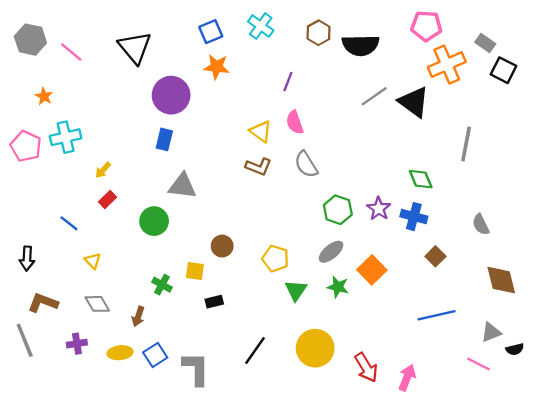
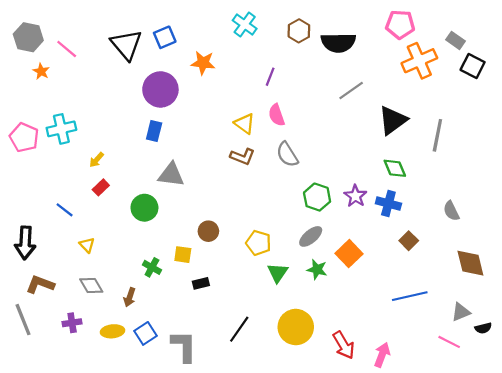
blue square: (211, 32) -> (165, 37), moved
orange star: (44, 96) -> (41, 71), moved
black triangle: (414, 102) -> (393, 120), moved, turned 48
black arrow: (27, 259) -> (25, 243), size x1.4

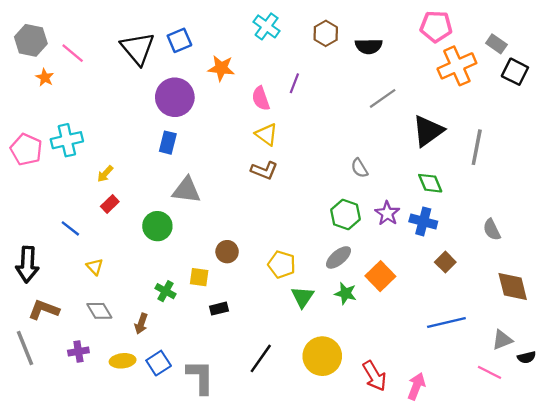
black semicircle: (338, 43) -> (369, 46), size x0.7
pink semicircle: (277, 115) -> (261, 98), moved
gray semicircle: (287, 154) -> (359, 168), moved, size x0.7

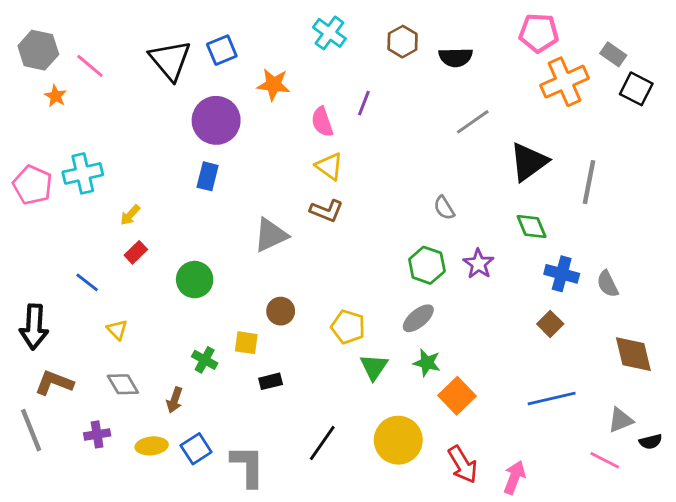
gray triangle: (186, 190) -> (271, 235), moved, turned -32
blue cross: (423, 221) -> (562, 274), moved
orange square: (380, 276) -> (457, 396), moved

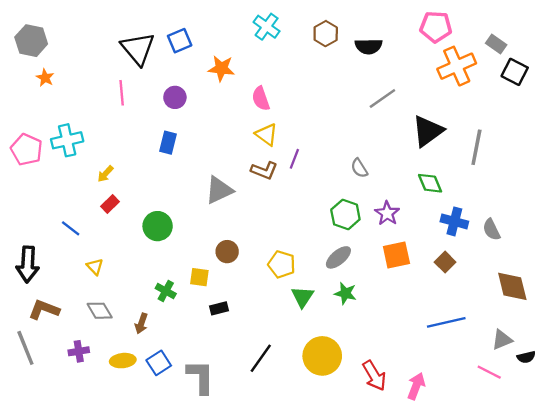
pink line: (90, 66) -> (122, 93), moved, turned 45
purple line: (364, 103) -> (294, 159), moved
purple circle: (216, 120) -> (175, 97), size x0.6
orange square: (457, 396) -> (396, 255), moved, turned 32

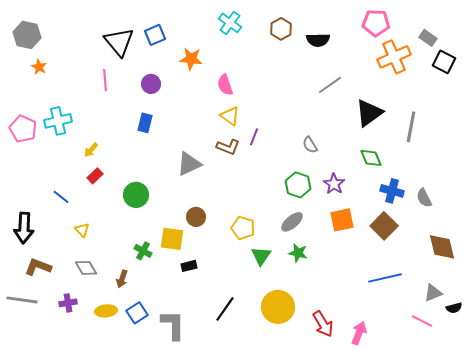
brown square: (445, 262) -> (384, 226), size x1.5
yellow square: (199, 277) -> (172, 239), size x1.4
gray line: (25, 348) -> (22, 300), turned -60

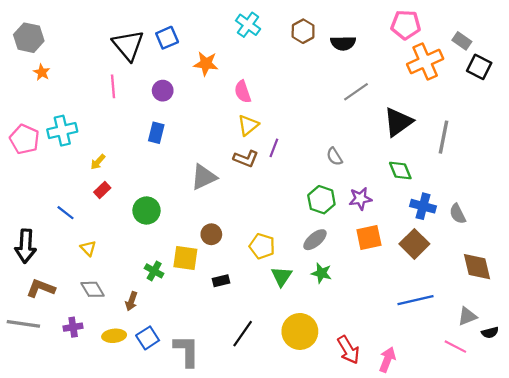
yellow triangle: (230, 116) -> (248, 125), turned 45
purple star: (334, 184) -> (360, 199), turned 30
black rectangle: (189, 266) -> (221, 281), moved

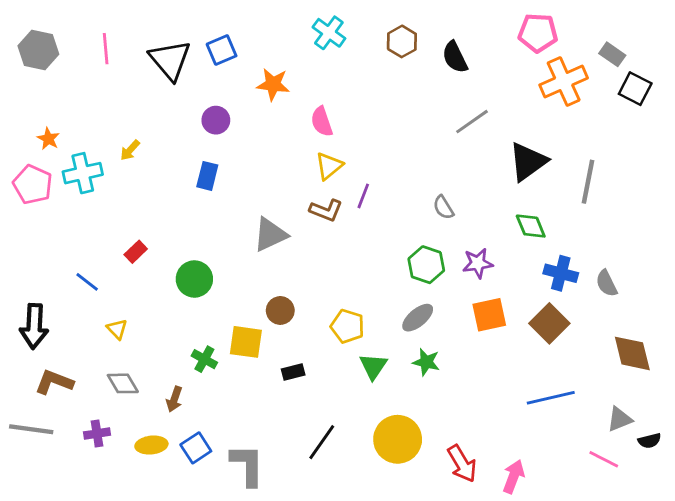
black semicircle: (343, 43) -> (455, 57), turned 65
orange star: (42, 72) -> (48, 139), moved
pink line: (113, 86) -> (106, 49), moved
yellow arrow: (98, 162) -> (130, 150), moved

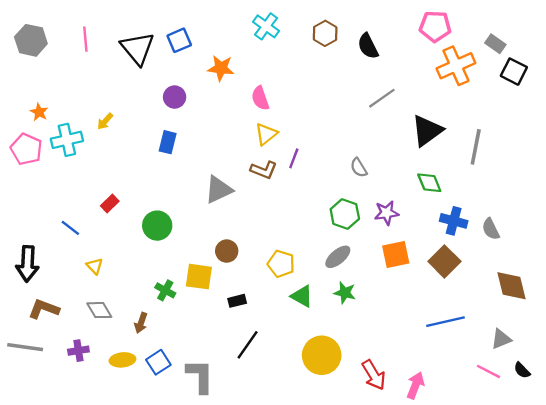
green triangle: (373, 366) -> (302, 296), turned -35
black semicircle: (650, 441) -> (522, 370), moved, turned 60
black line: (322, 442) -> (248, 345), moved

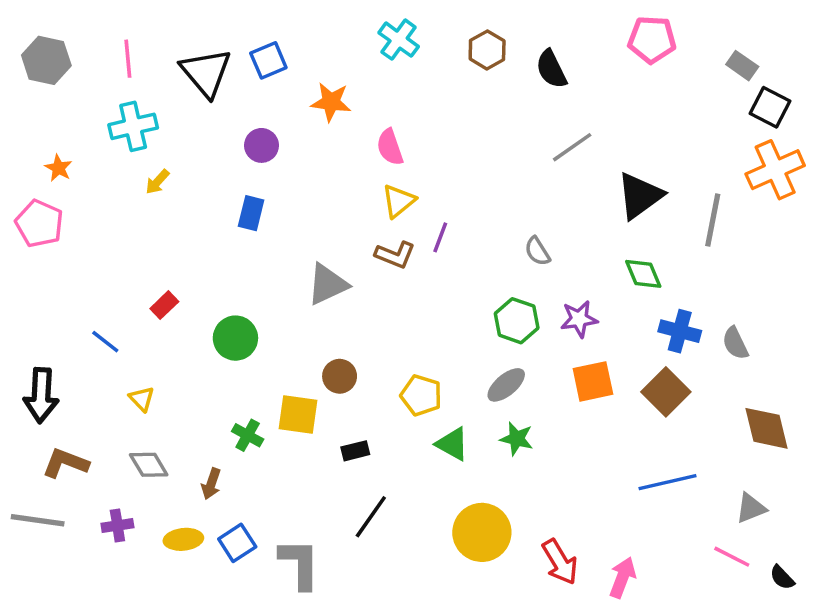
orange cross: (456, 66) -> (775, 170), moved
cyan cross: (67, 140) -> (133, 126), moved
black semicircle: (522, 370) -> (782, 578), moved

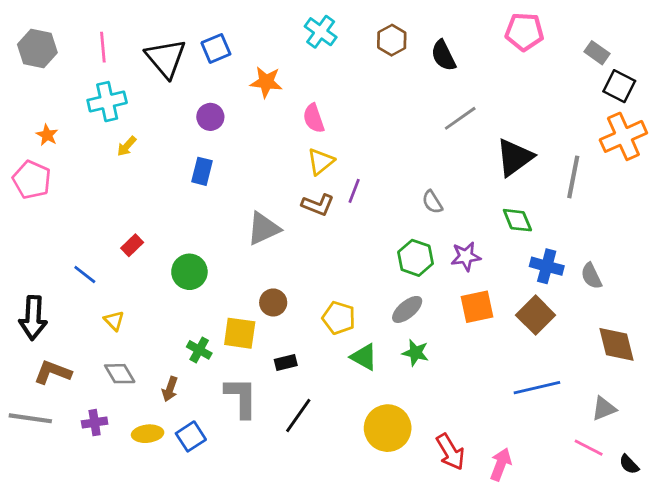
gray L-shape: (300, 564) -> (241, 397), moved

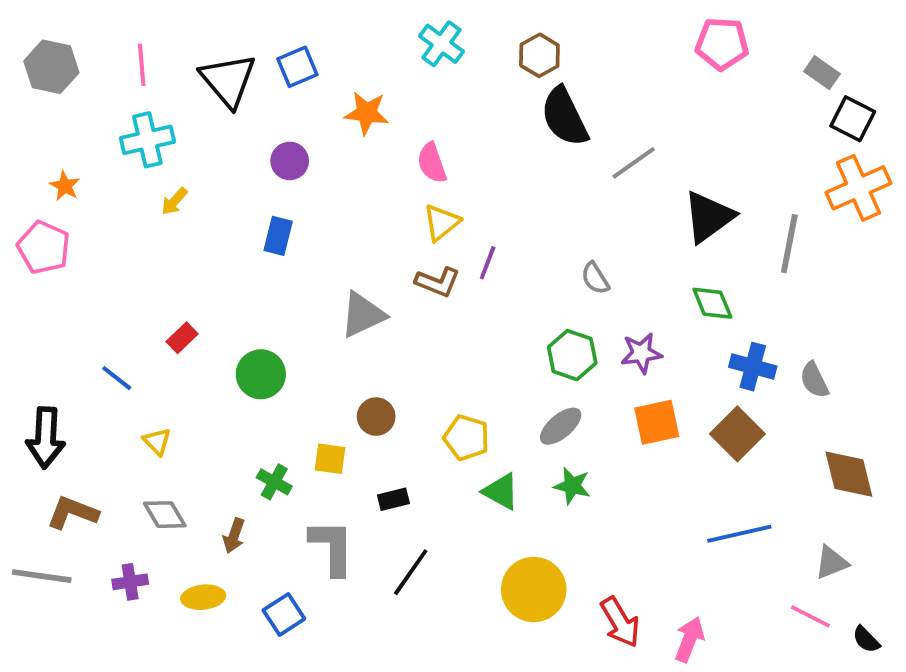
black semicircle: (443, 55) -> (564, 117), moved, size x1.4
yellow square: (240, 333) -> (330, 459), size x0.7
blue square: (191, 436) -> (284, 614), moved

